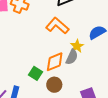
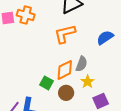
orange L-shape: (57, 26) -> (65, 34), turned -50
yellow star: (77, 46) -> (88, 82), moved

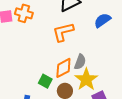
blue semicircle: (105, 38) -> (102, 20), moved
yellow star: (88, 82) -> (86, 79), size x1.6

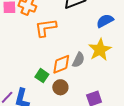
orange L-shape: (63, 32) -> (46, 28), moved
yellow star: (86, 79) -> (100, 50), moved

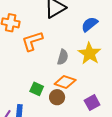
gray semicircle: (78, 60) -> (63, 57), moved
orange diamond: (61, 64) -> (65, 82), moved, turned 50

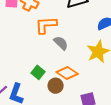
gray semicircle: (63, 57) -> (61, 43), moved, turned -77

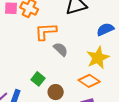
orange diamond: (67, 73) -> (89, 81), moved

